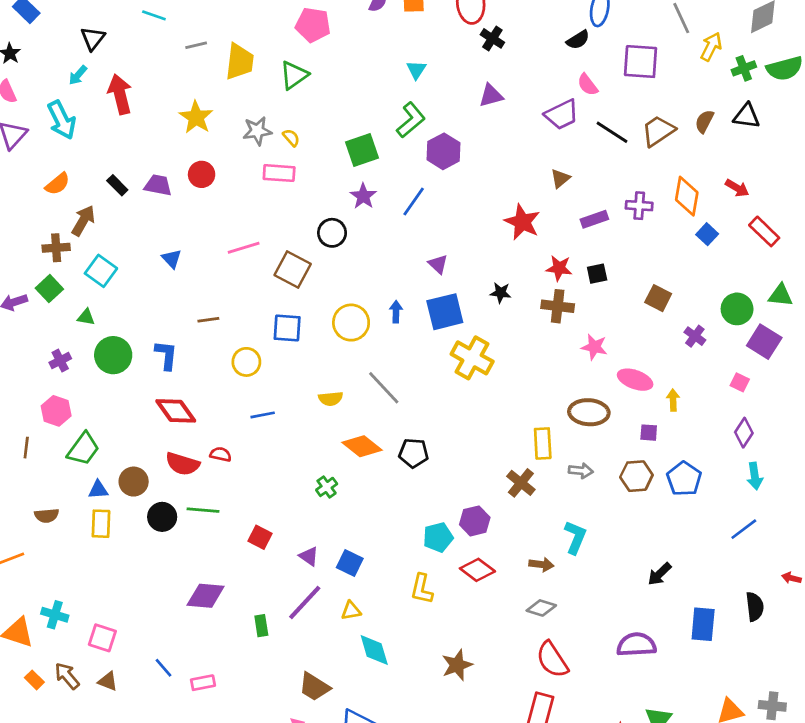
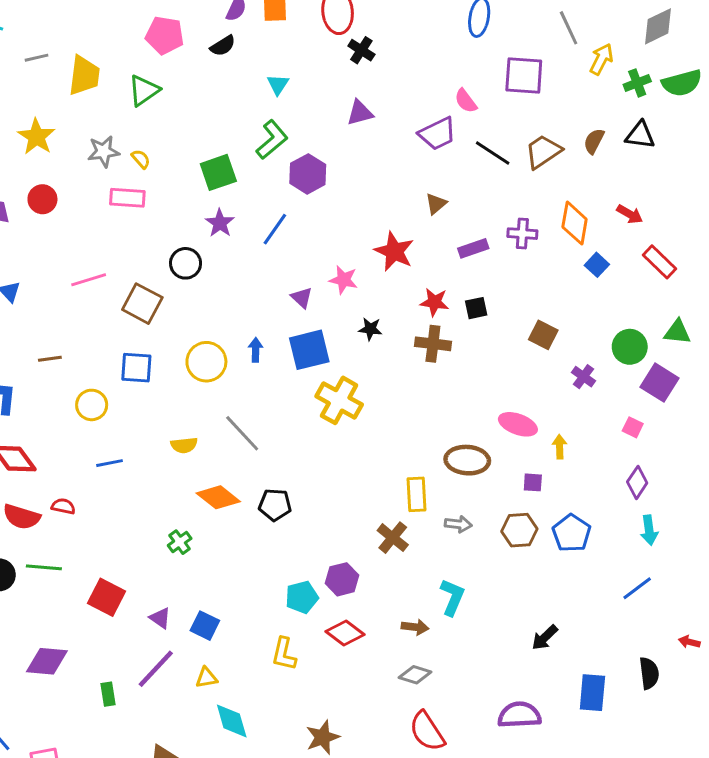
black semicircle: (578, 40) -> (223, 46), moved
pink star: (594, 347) -> (344, 280), moved
red square: (260, 537) -> (107, 597), size x1.4

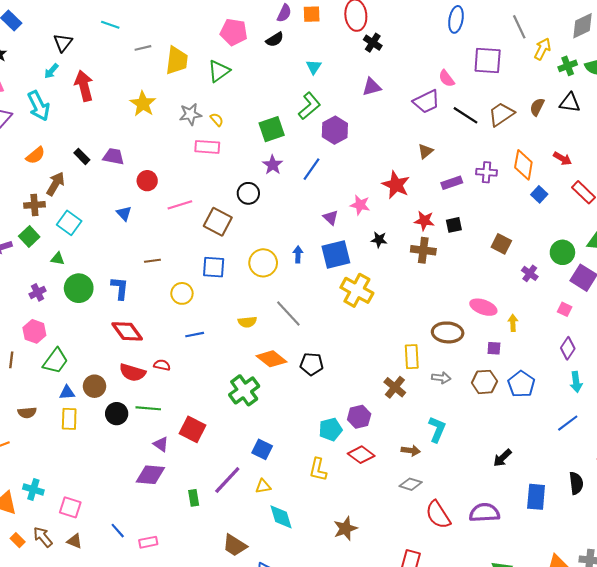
red circle: (42, 199) -> (147, 181), moved
green cross: (180, 542) -> (244, 390), size x1.8
purple triangle: (160, 618) -> (161, 444), moved
red semicircle: (427, 731) -> (438, 515), moved

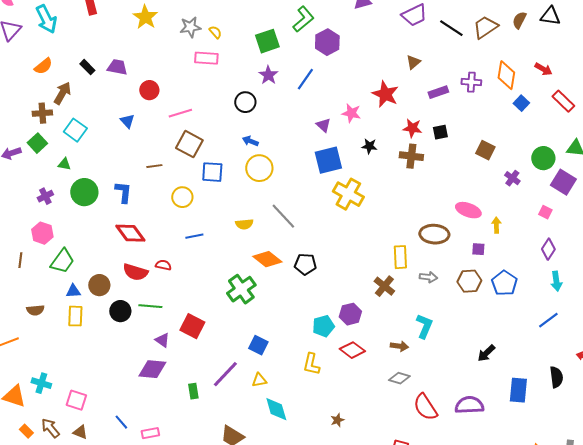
brown square: (218, 222) -> (189, 144), moved
blue arrow: (298, 254) -> (250, 141), moved, turned -70
brown star: (345, 528) -> (337, 420), size x0.6

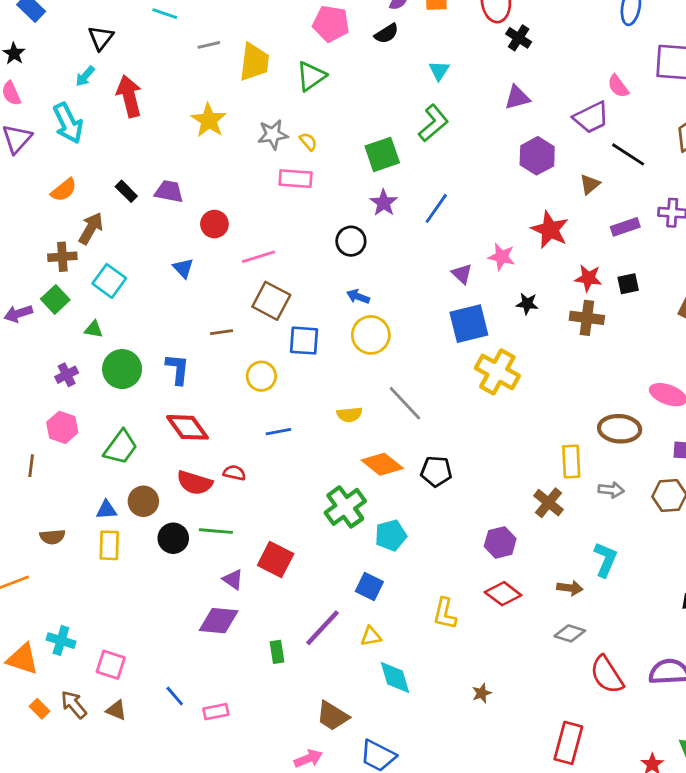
black line: (451, 28) -> (628, 154), moved
purple hexagon: (327, 42) -> (537, 156), moved
green trapezoid: (62, 261) -> (121, 447), moved
cyan pentagon: (323, 326) -> (391, 535), moved

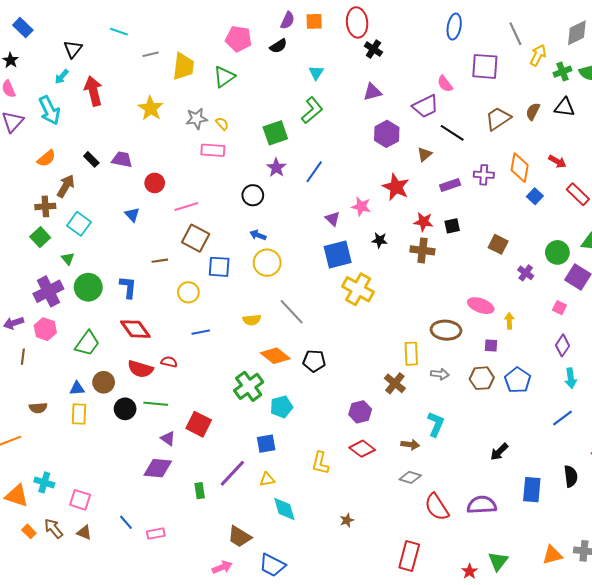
purple arrow: (18, 314) -> (14, 323), moved
green triangle: (94, 329) -> (68, 259), turned 40
purple cross: (67, 375) -> (48, 291), size x1.8
blue square: (369, 587) -> (266, 444), turned -36

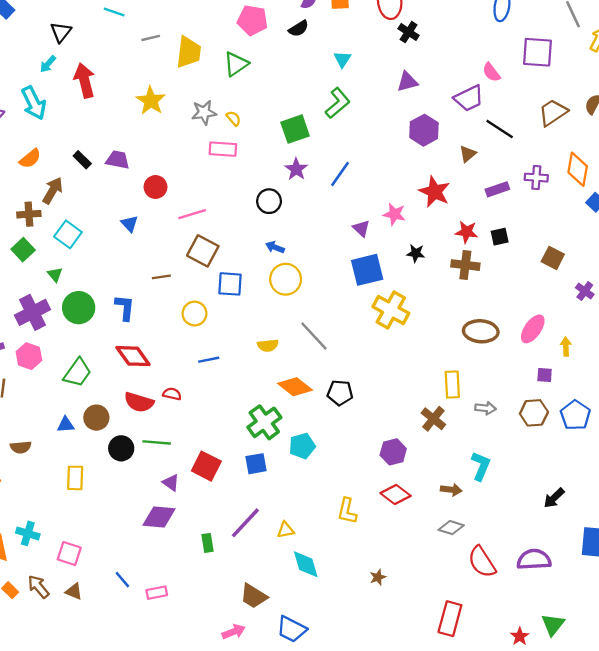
pink ellipse: (481, 306) -> (533, 329), turned -75
brown ellipse: (446, 330) -> (481, 331), moved
yellow rectangle: (79, 414) -> (75, 478), moved
blue square: (266, 444) -> (256, 464), moved

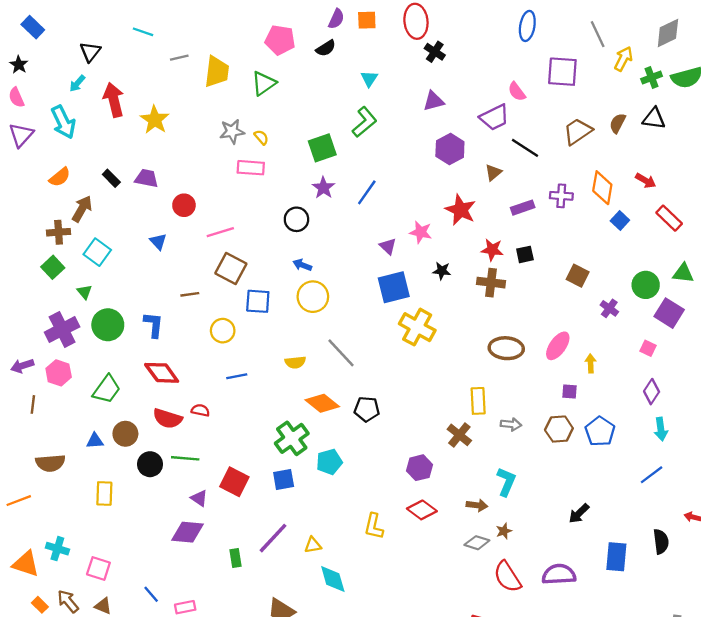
yellow star: (151, 101) -> (155, 120), moved
brown semicircle: (21, 447) -> (50, 463), size x1.4
brown star: (378, 577) -> (504, 531), moved

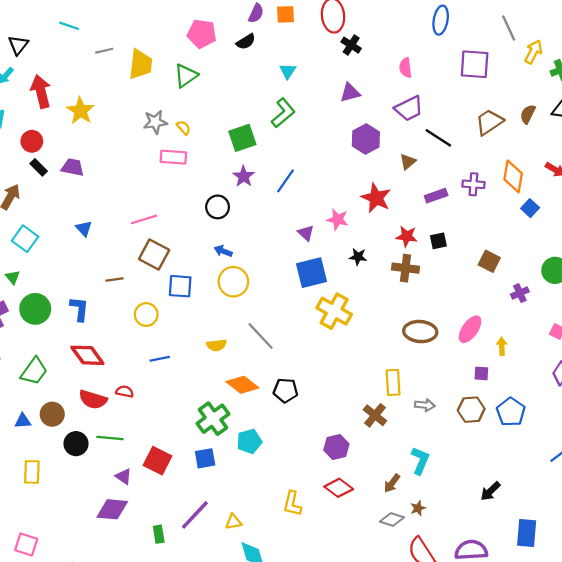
pink semicircle: (517, 92) -> (406, 68), moved, turned 30
red circle: (184, 205) -> (32, 141), moved
purple cross: (609, 308) -> (520, 293), turned 30
brown arrow: (477, 505) -> (392, 483), turned 120

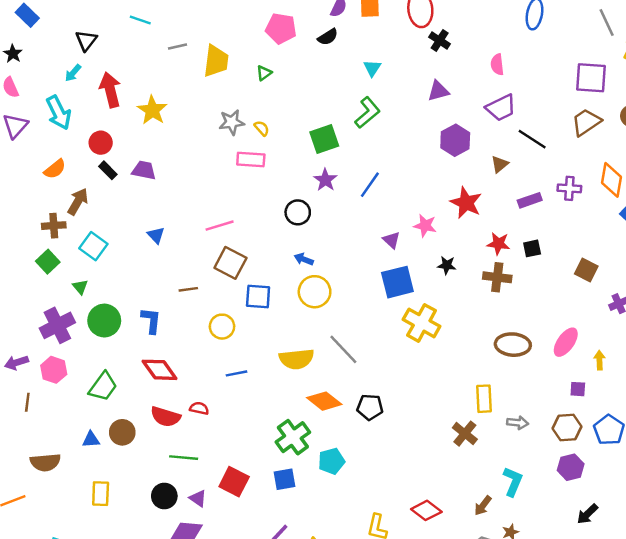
purple square: (475, 64) -> (591, 78), moved
green triangle: (186, 76) -> (264, 73), size x0.6
yellow semicircle: (216, 345) -> (297, 359), size x1.6
black circle: (76, 444) -> (164, 496), moved
purple hexagon: (336, 447) -> (571, 467), moved

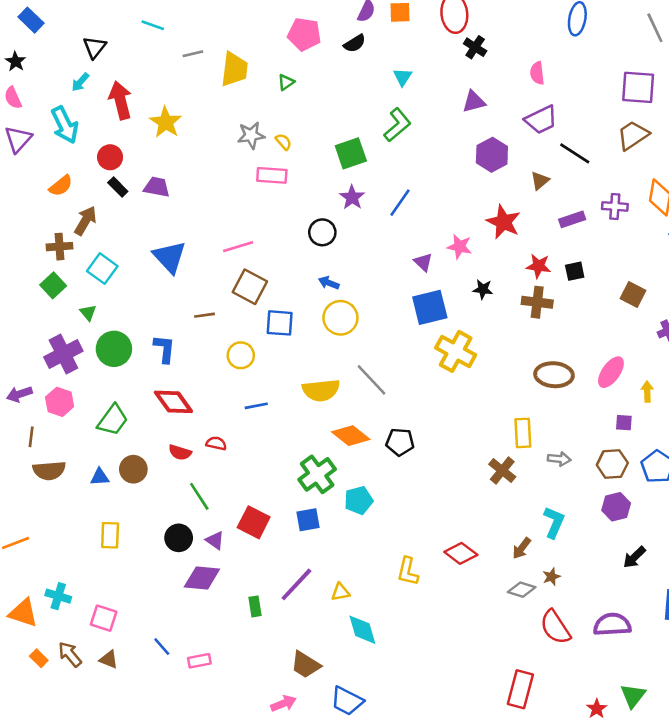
blue triangle: (156, 235) -> (170, 257), size x1.8
red semicircle: (166, 417) -> (180, 452), size x0.7
green line: (184, 458) -> (199, 496), turned 52
brown semicircle: (45, 462) -> (49, 471), moved

